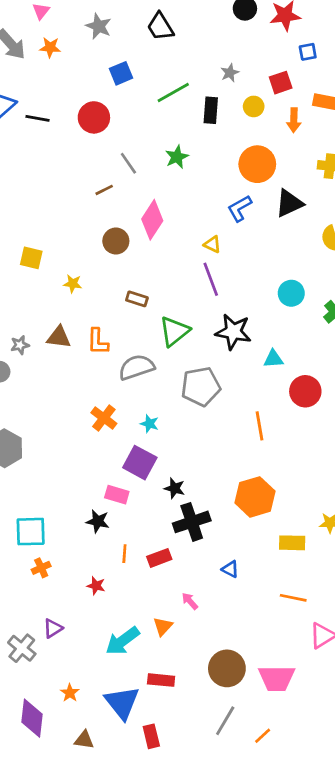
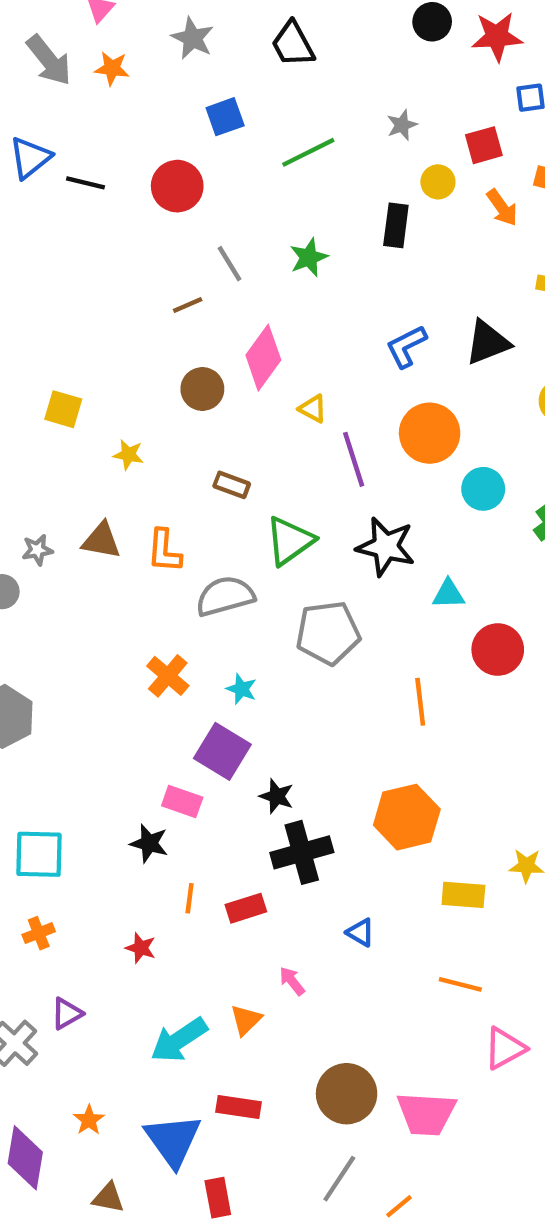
black rectangle: (211, 110) -> (396, 225), moved
orange arrow: (294, 120) -> (502, 208), turned -40
orange circle: (257, 164) -> (430, 433), moved
yellow triangle: (212, 244) -> (313, 409), moved
orange cross: (41, 568) -> (39, 933), moved

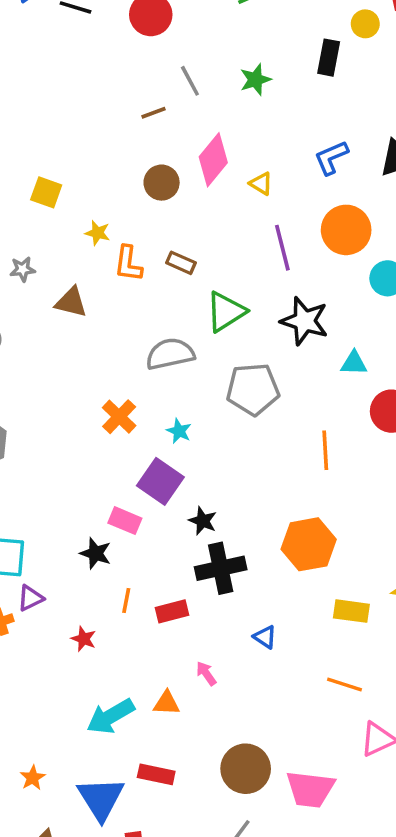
yellow triangle: (313, 409) -> (261, 184), moved
gray star: (37, 550) -> (23, 269), moved
orange L-shape: (164, 551) -> (128, 264), moved
purple triangle: (67, 1014) -> (30, 598), moved
orange triangle: (246, 1020) -> (166, 703), turned 44

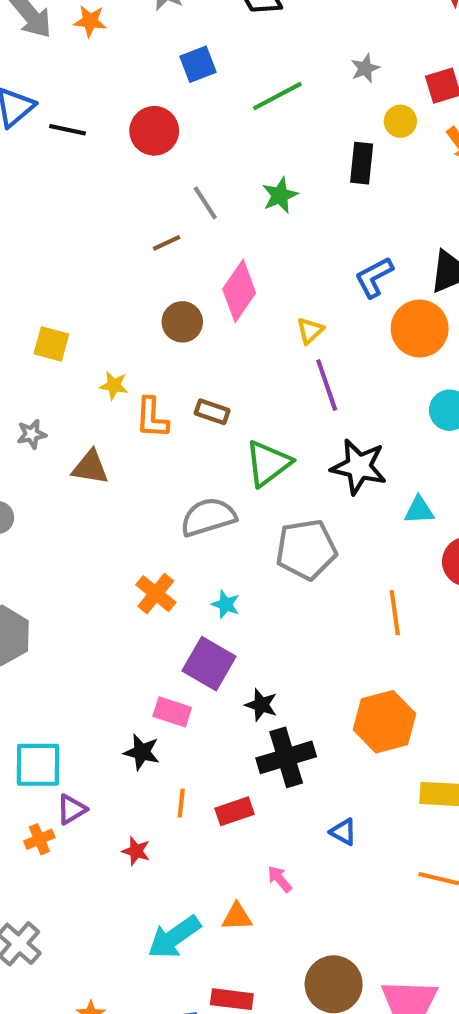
yellow triangle: (261, 184) -> (310, 331), moved, turned 50
orange circle: (346, 230) -> (420, 329), moved

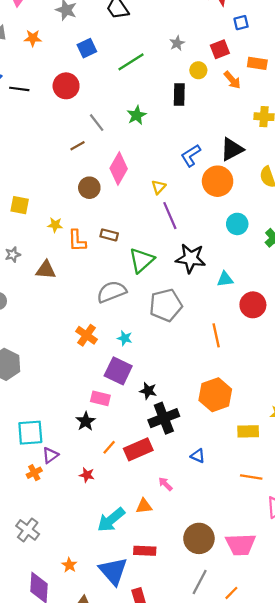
orange star: (90, 21) -> (33, 38), moved
black star: (142, 752) -> (86, 421), turned 30
orange line: (181, 803) -> (109, 447), turned 40
red rectangle: (235, 811) -> (138, 449), size x1.4

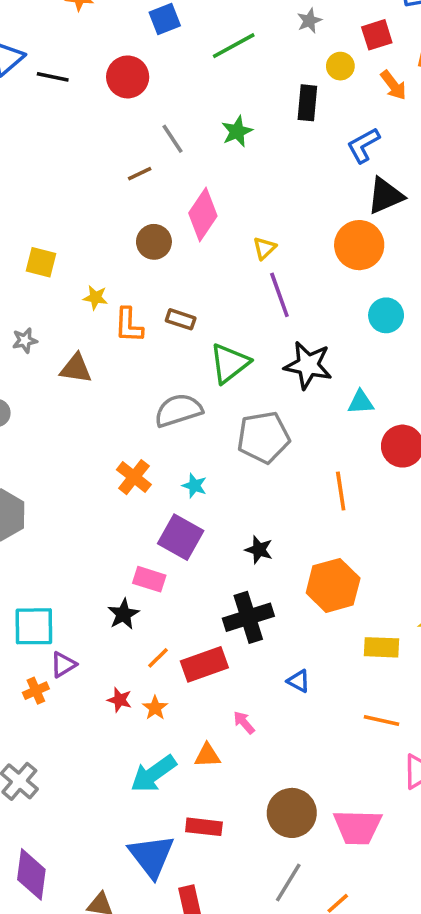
blue L-shape: (191, 155) -> (363, 145), moved
black star: (148, 391) -> (259, 550), moved
orange star: (69, 565) -> (155, 708), moved

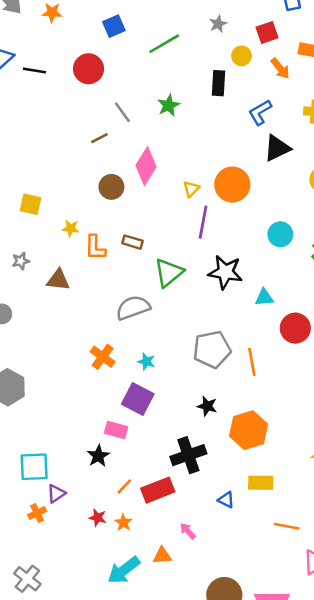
orange circle: (359, 245) -> (232, 185), moved
purple line: (279, 295) -> (203, 222), turned 32
gray pentagon: (263, 437) -> (212, 349), moved
black star: (259, 550) -> (207, 406), moved
yellow rectangle: (381, 647) -> (261, 483), moved

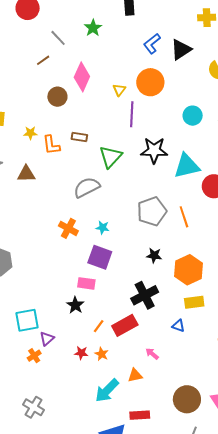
blue L-shape: (260, 112) -> (152, 44), moved
cyan triangle: (264, 297) -> (187, 166), size x1.8
yellow rectangle: (261, 483) -> (194, 302), moved

